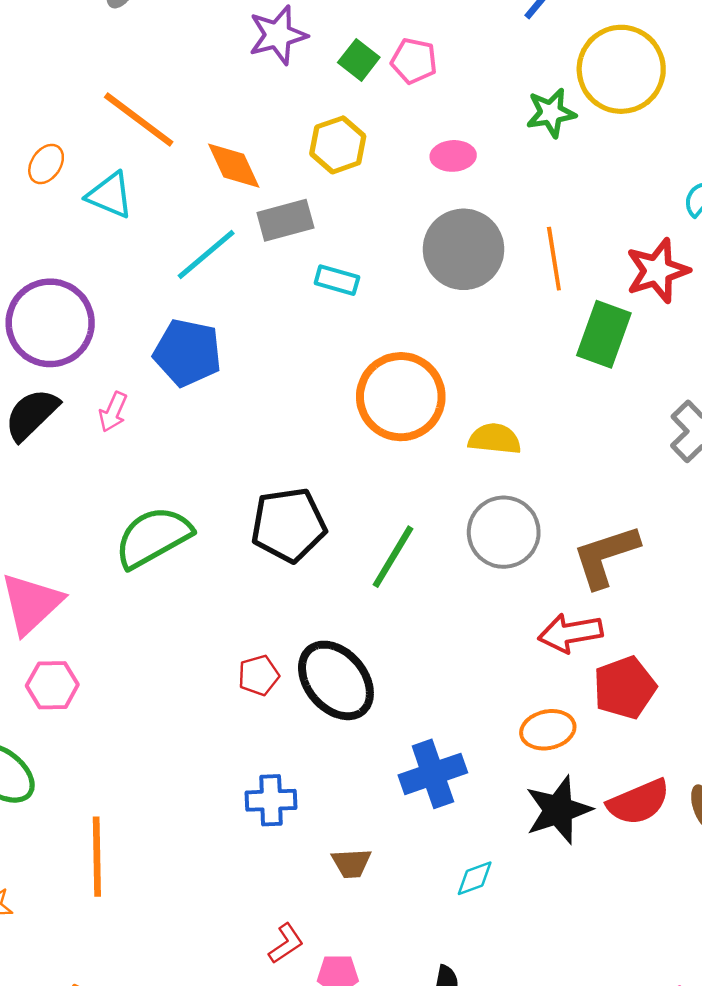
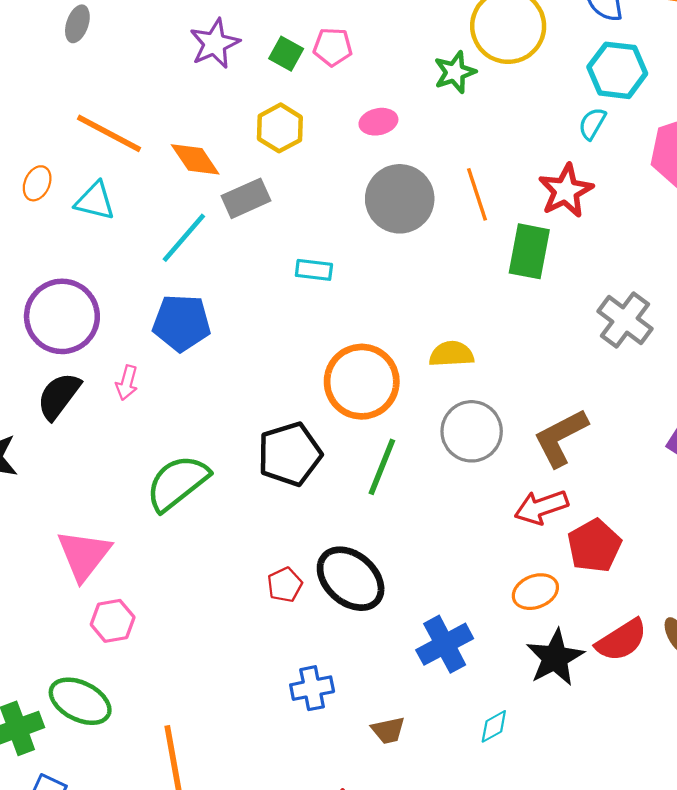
cyan rectangle: (337, 280) -> (314, 270), moved
orange circle: (401, 397) -> (362, 382), moved

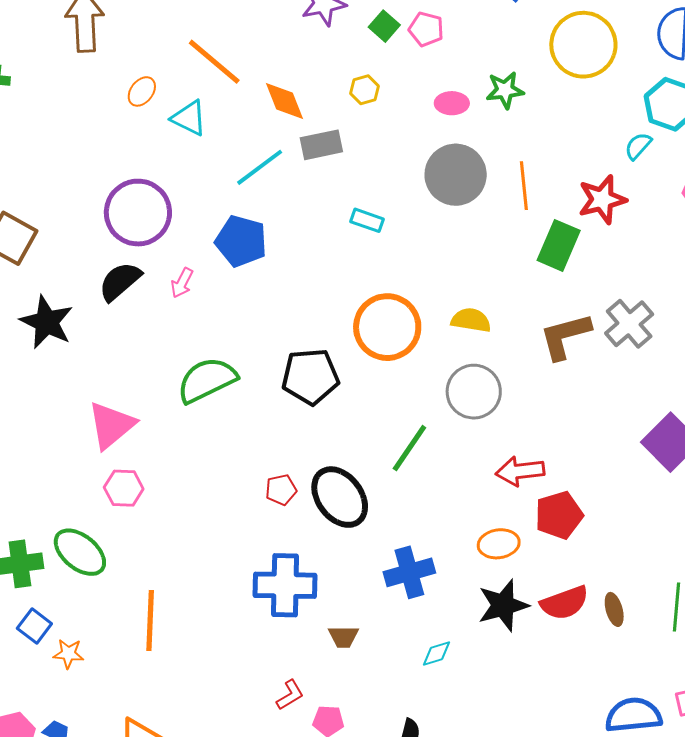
green star: (455, 72) -> (505, 90), moved
yellow hexagon: (280, 128) -> (365, 90), size x0.7
brown L-shape: (561, 438) -> (565, 336), moved
green line: (382, 467) -> (409, 448), moved
blue cross: (312, 688) -> (285, 585), size x1.6

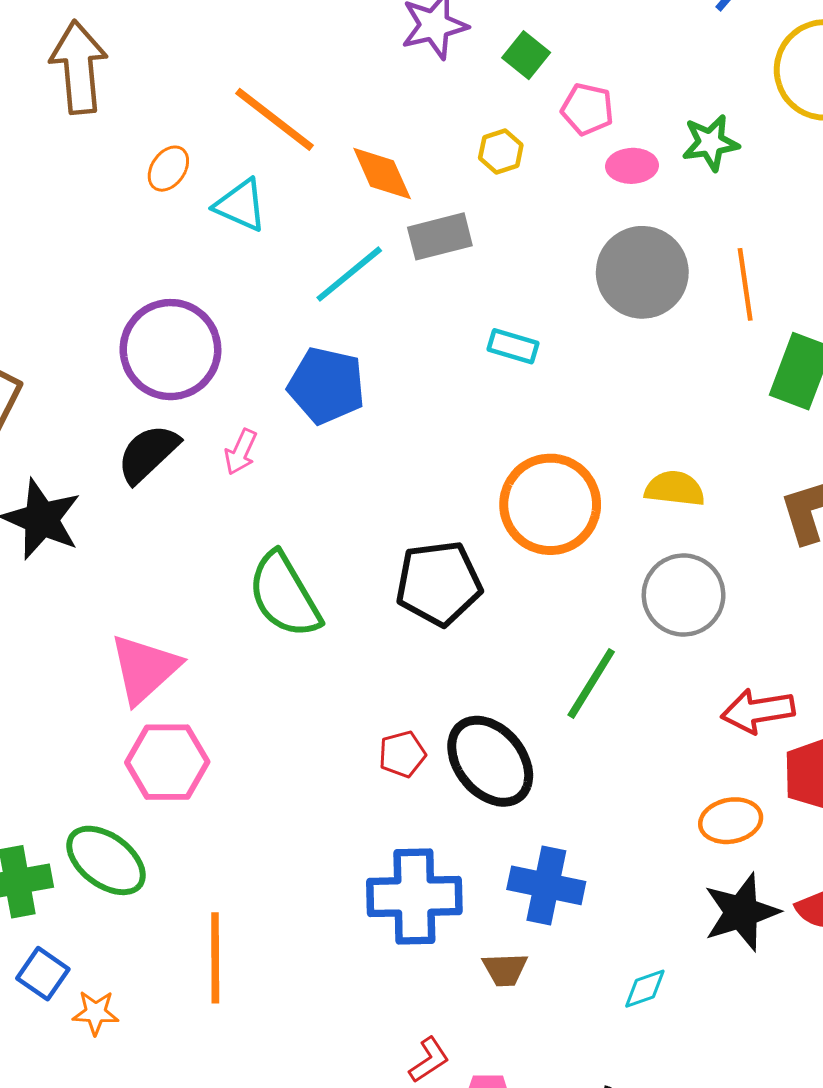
pink pentagon: (426, 29) -> (587, 109), moved
green semicircle: (207, 380) -> (284, 595), turned -92
pink hexagon: (124, 488) -> (167, 762), size x1.4
blue cross: (409, 572) -> (546, 885), moved, turned 30

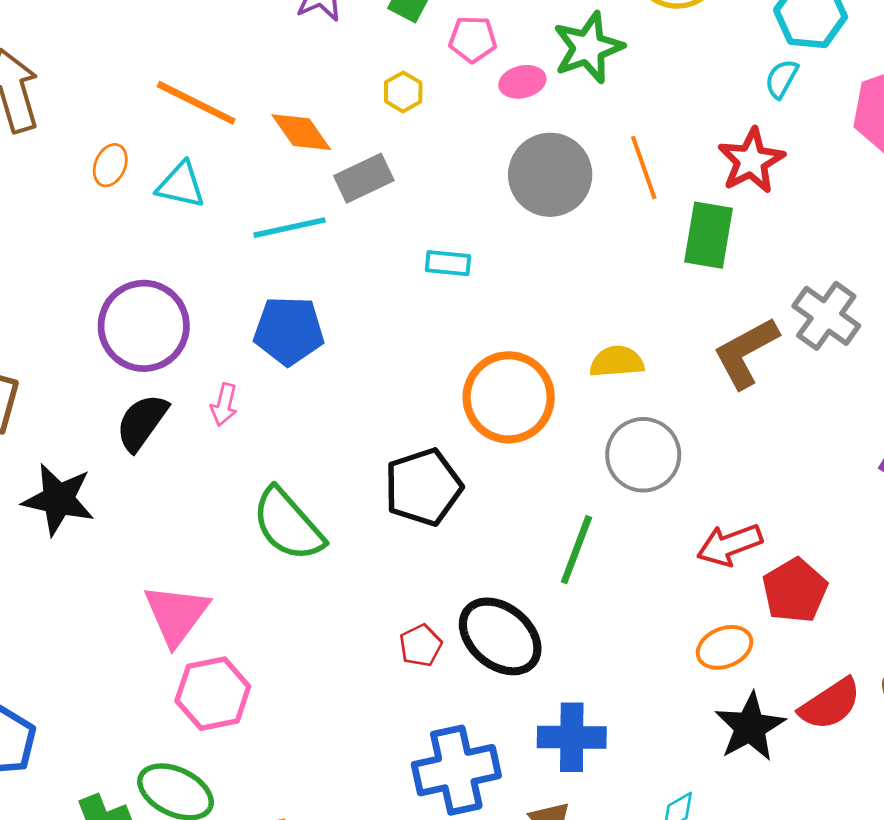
green star: (710, 143) -> (588, 48), size x1.4
cyan line: (349, 274) -> (290, 228), turned 38

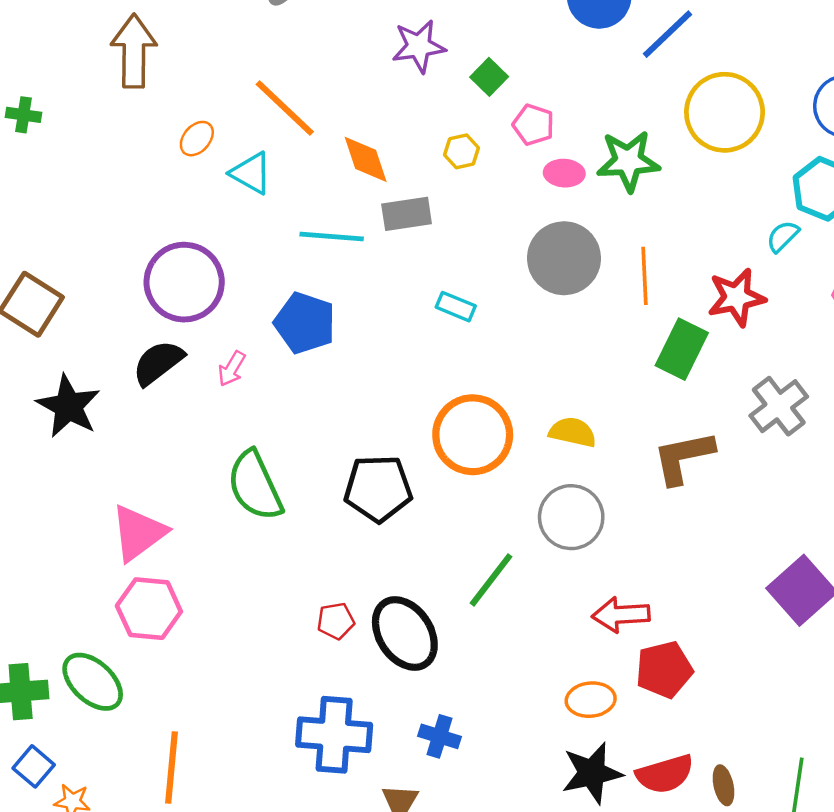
gray cross: (826, 316) -> (779, 406), moved
blue cross: (572, 737) -> (439, 736), size x0.7

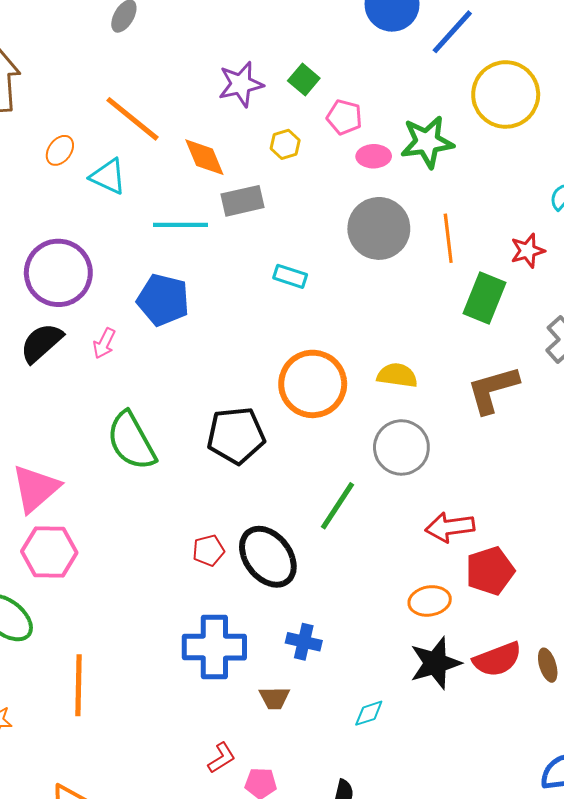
purple star: (419, 46) -> (241, 84), moved
red star: (736, 297) -> (528, 251), size x0.7

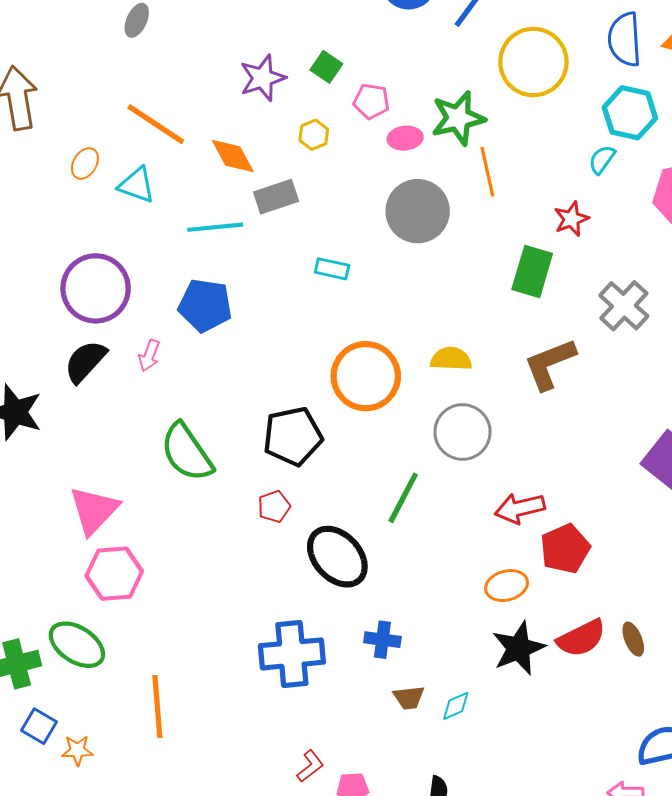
orange line: (448, 238) -> (487, 172), moved
red pentagon: (208, 550) -> (274, 507), moved
brown trapezoid: (274, 698) -> (409, 698), moved

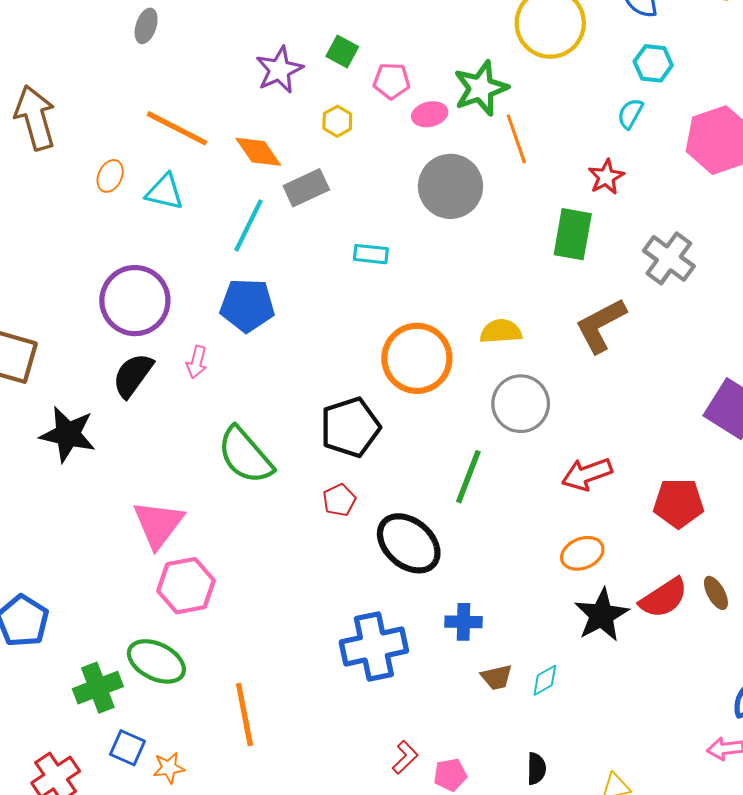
cyan hexagon: (630, 113) -> (653, 63), size x0.7
cyan line: (215, 227) -> (248, 225), turned -52
red pentagon: (565, 549) -> (679, 503), moved, turned 30

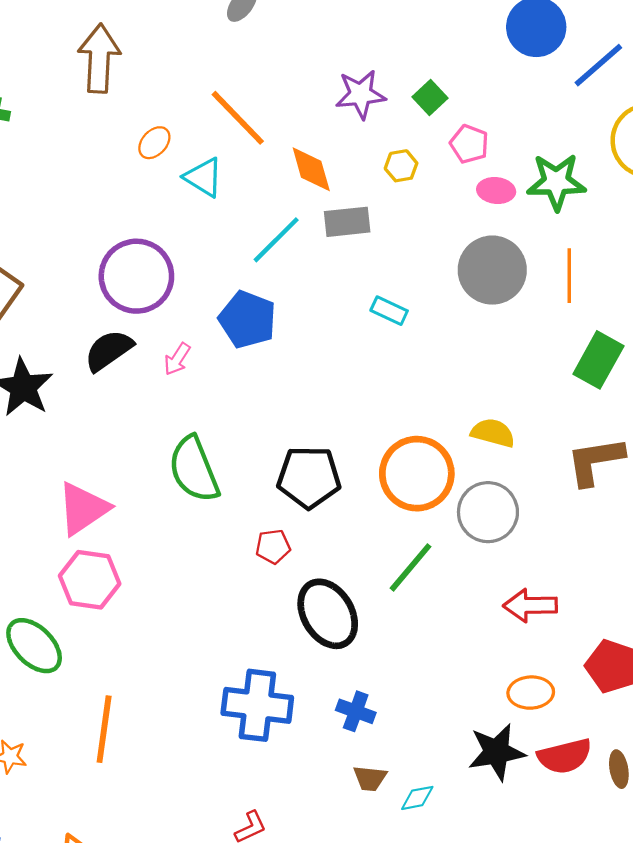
orange line: (516, 139) -> (569, 276), moved
orange circle: (417, 358) -> (417, 474), moved
orange ellipse: (582, 553) -> (531, 693), moved

